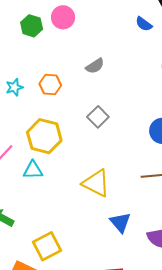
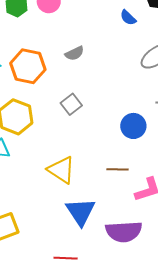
orange hexagon: (50, 85) -> (28, 66), size x1.6
blue triangle: (120, 222) -> (81, 212), size x1.4

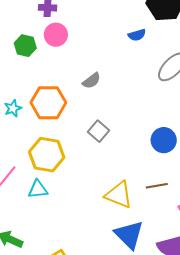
blue semicircle: (128, 18) -> (137, 35), turned -48
yellow triangle: (61, 170) -> (119, 195), moved

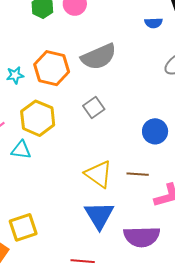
gray semicircle: (92, 81) -> (99, 57), size x1.8
cyan star: (13, 108) -> (15, 75), moved

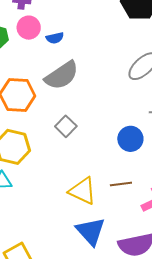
blue semicircle: (154, 23) -> (55, 38), moved

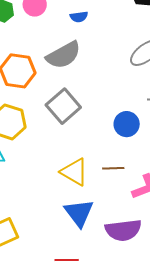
blue semicircle: (55, 38) -> (79, 17), moved
gray square: (66, 126) -> (63, 106), size x1.6

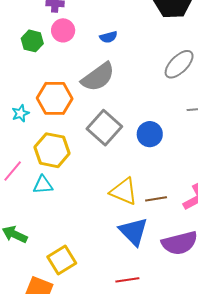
blue circle: (127, 124) -> (150, 134), moved
brown line: (113, 168) -> (156, 199), moved

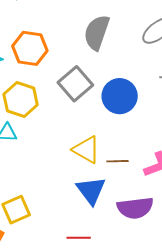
gray semicircle: (98, 77) -> (97, 32), moved, turned 138
blue circle: (150, 134) -> (120, 96), size x1.4

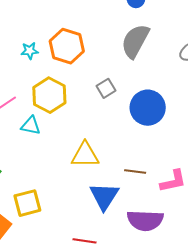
gray square: (75, 84) -> (106, 88), size x0.6
yellow triangle: (86, 150) -> (85, 155), moved, turned -40

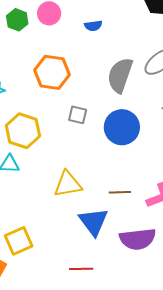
gray semicircle: (135, 41) -> (120, 75), moved
orange hexagon: (67, 46) -> (52, 72), moved
gray square: (106, 88) -> (78, 115), turned -36

